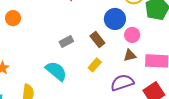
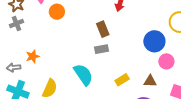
brown rectangle: (97, 39) -> (103, 29), moved
brown triangle: (130, 55) -> (150, 81), moved

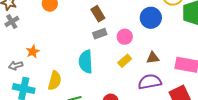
pink circle: (166, 61) -> (125, 37), moved
cyan semicircle: (83, 75) -> (86, 62), turned -140

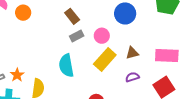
orange star: (33, 52) -> (17, 75), moved
yellow rectangle: (125, 61) -> (105, 59), size x1.6
purple semicircle: (150, 82) -> (132, 77), size x0.6

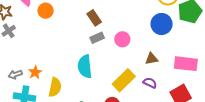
blue circle: (125, 13) -> (162, 24), moved
yellow rectangle: (105, 59) -> (124, 80), moved
purple semicircle: (132, 77) -> (150, 83), turned 40

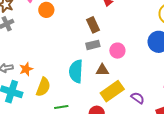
brown triangle: (152, 59) -> (102, 70), moved

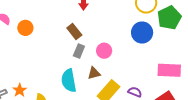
gray rectangle: (93, 45) -> (79, 51), turned -40

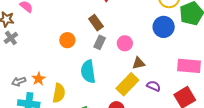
orange circle: (25, 28) -> (67, 40), moved
brown triangle: (94, 73) -> (139, 63), moved

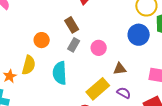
brown triangle: (139, 63) -> (120, 69), moved
yellow semicircle: (59, 93) -> (29, 65), moved

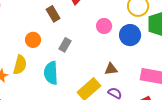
brown rectangle: (72, 25) -> (53, 14), moved
pink circle: (99, 48) -> (104, 26), moved

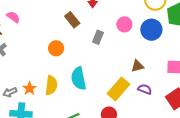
gray rectangle: (65, 45) -> (98, 37), moved
yellow semicircle: (20, 65) -> (51, 85), moved

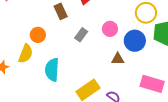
brown triangle: (137, 66) -> (118, 59), moved
yellow semicircle: (51, 85) -> (26, 54), moved

